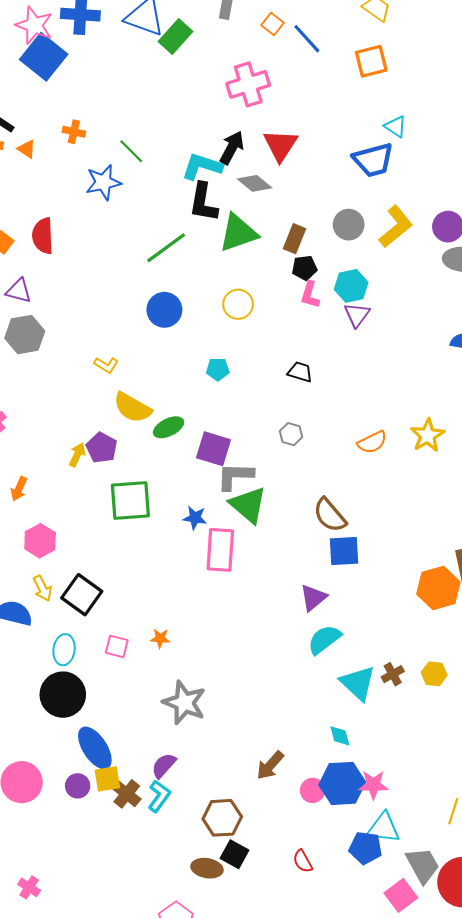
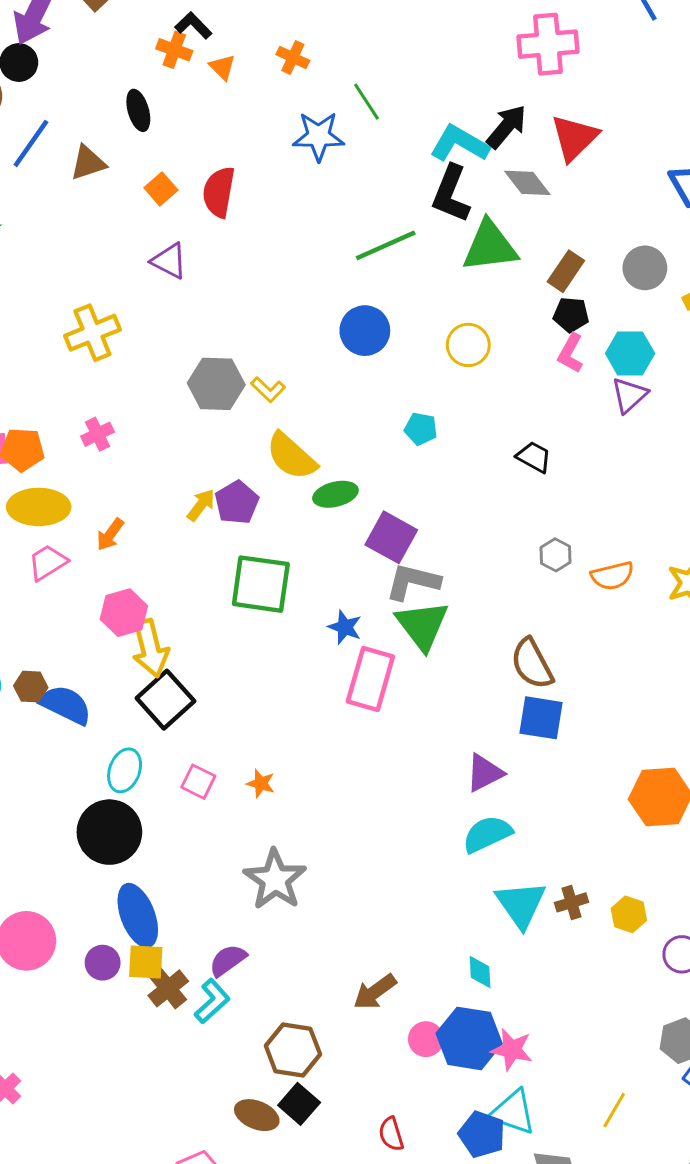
gray hexagon: (25, 335) -> (216, 384), moved
gray hexagon: (291, 434) -> (555, 555), moved
yellow arrow: (42, 588) -> (150, 648), moved, size x1.5

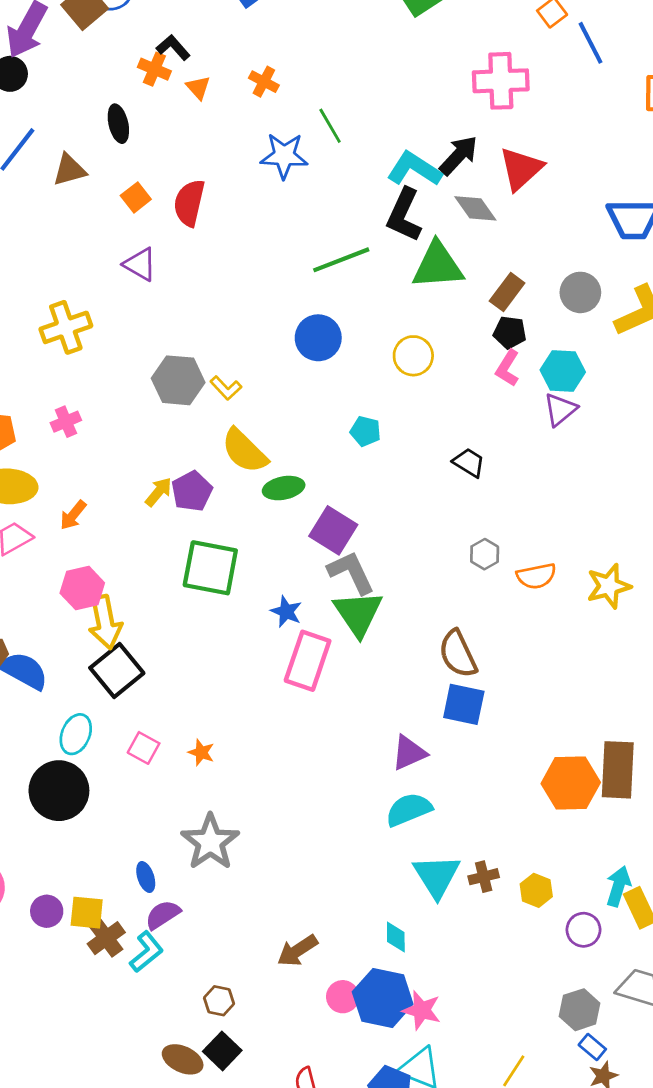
gray L-shape: (413, 582) -> (351, 572), turned 48
blue ellipse: (138, 915) -> (146, 877), moved, size x0.5
brown hexagon: (293, 1050) -> (219, 1001), size x0.6

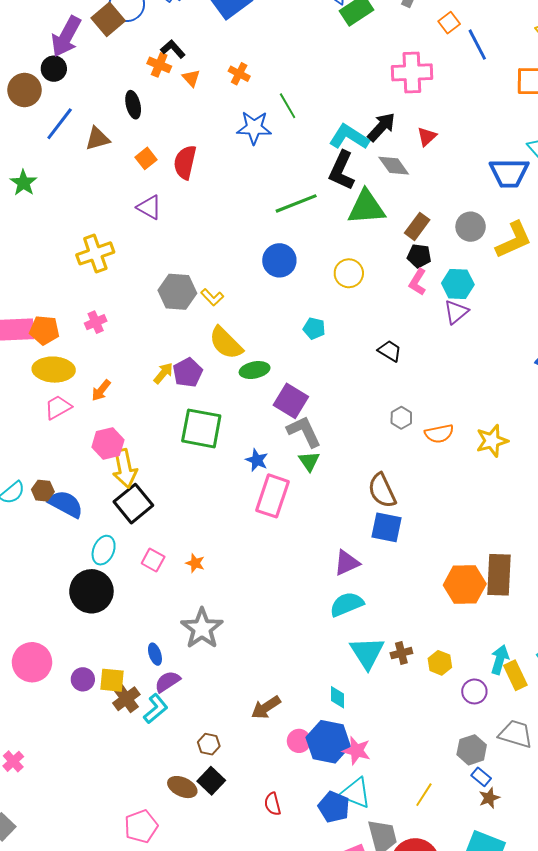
red triangle: (521, 169) -> (427, 137), size x0.6
green triangle: (358, 613) -> (309, 461), size x0.6

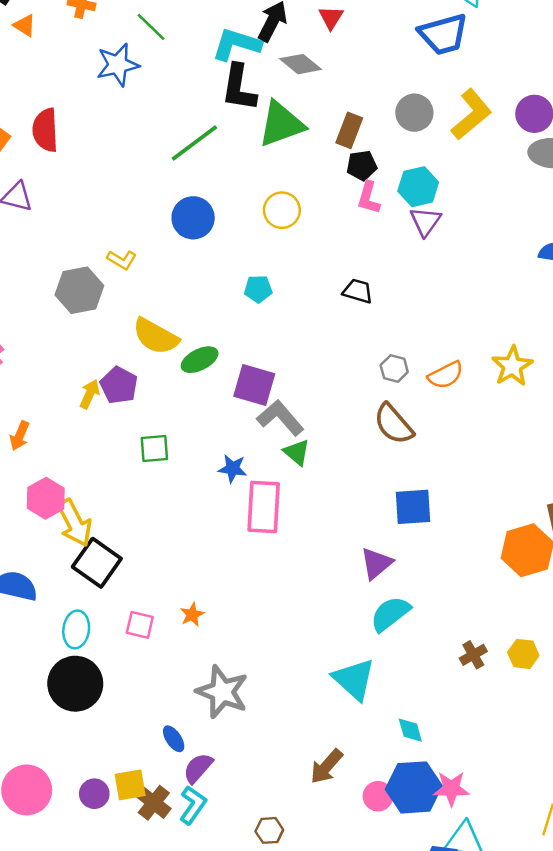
yellow L-shape: (212, 297) -> (122, 260), moved
green square: (201, 428) -> (154, 449), size x0.6
brown semicircle: (382, 491) -> (393, 424), moved
orange star: (195, 563) -> (192, 615), turned -30
cyan triangle: (367, 653) -> (354, 679), moved

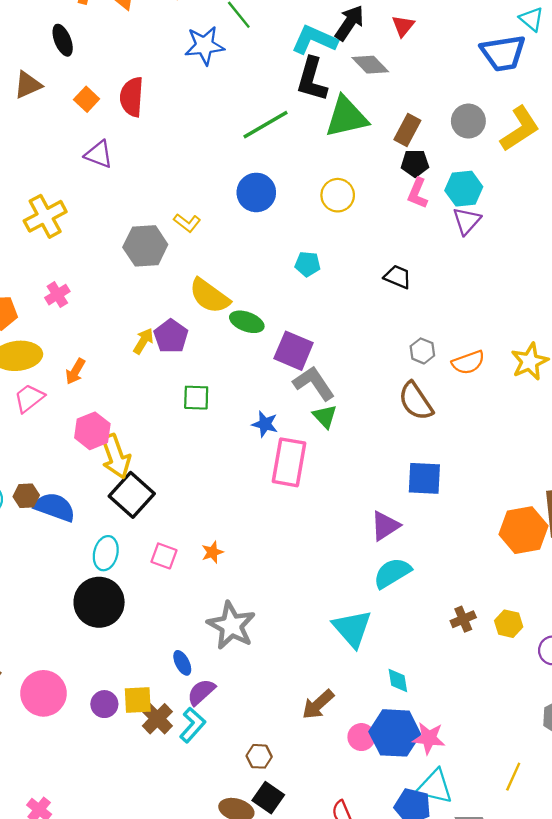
green ellipse: (200, 360) -> (247, 322), turned 40

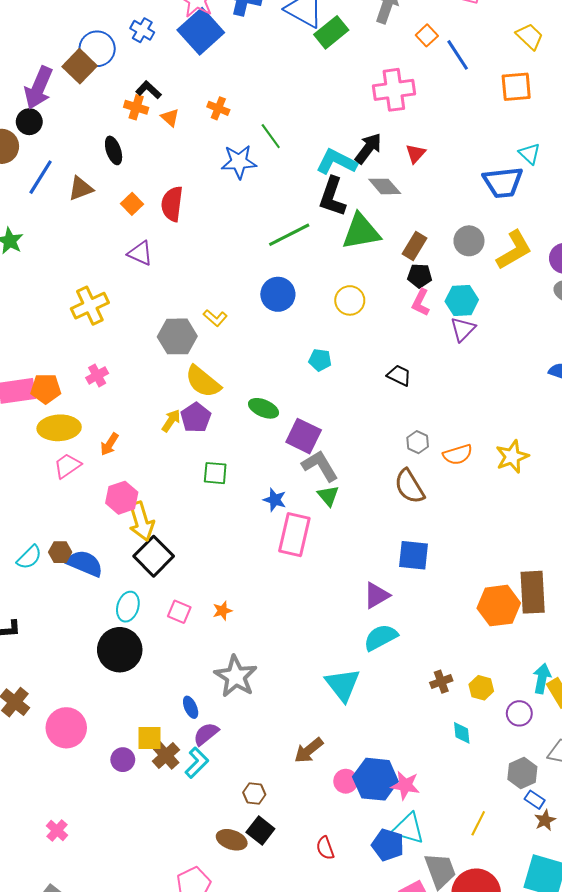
yellow semicircle: (209, 296) -> (203, 382), moved
cyan diamond: (398, 681) -> (462, 733), moved
purple circle: (104, 704) -> (123, 760), moved

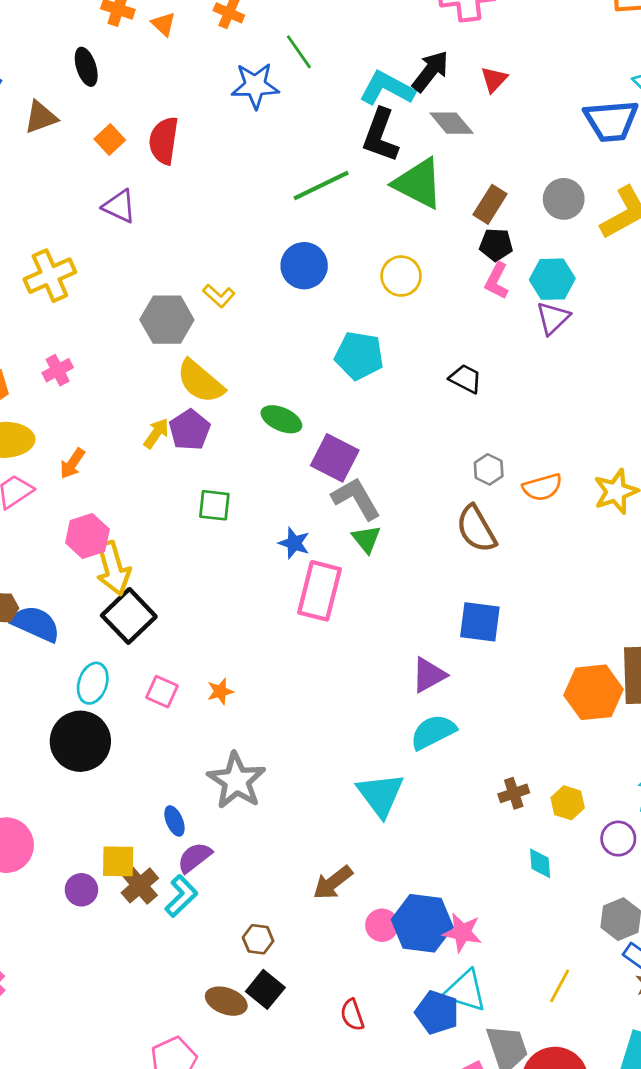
green triangle: (361, 232) -> (418, 183), turned 36
cyan pentagon: (320, 360) -> (359, 356), size x1.6

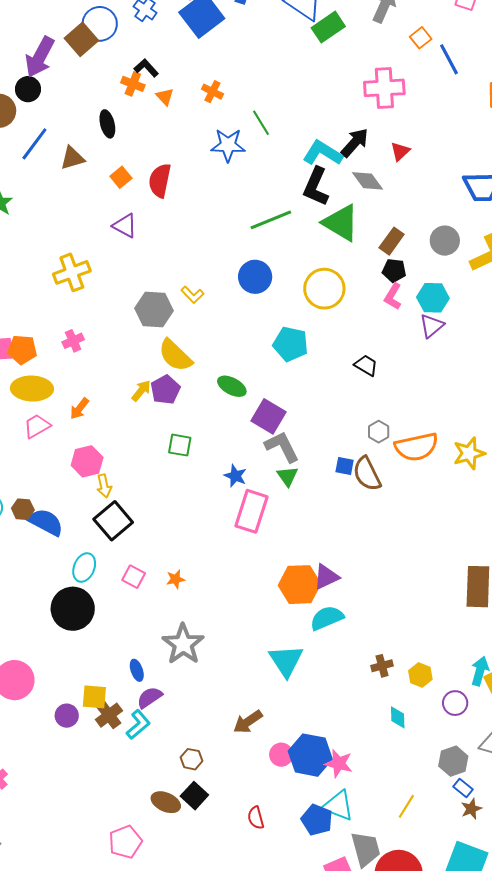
yellow circle: (401, 276) -> (324, 289), size x1.4
orange semicircle: (542, 487) -> (416, 447), size x1.5
yellow arrow: (113, 568) -> (104, 486), size x0.6
blue square: (480, 622) -> (345, 466), moved, size x0.6
orange hexagon: (594, 692) -> (299, 585), moved

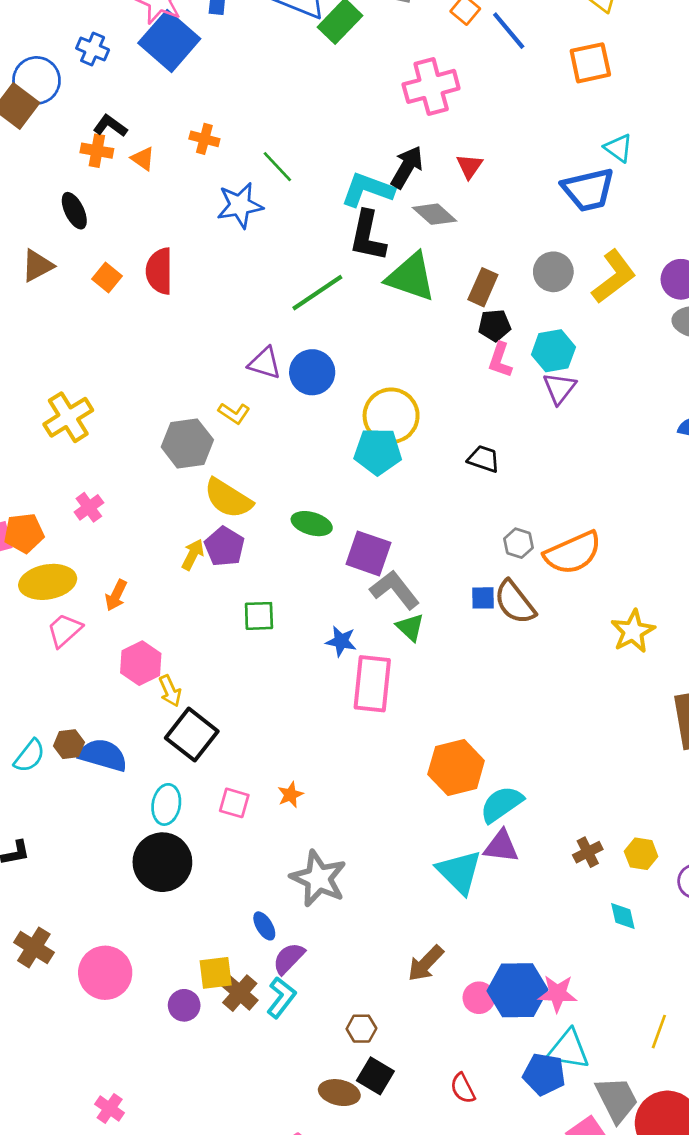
purple triangle: (125, 226) -> (265, 363), moved
yellow circle: (324, 289) -> (391, 416), moved
yellow star: (469, 453) -> (633, 631), moved
purple triangle: (326, 577) -> (501, 846), moved, turned 44

